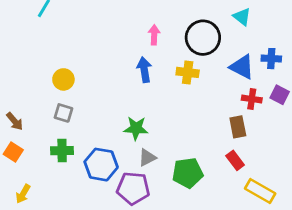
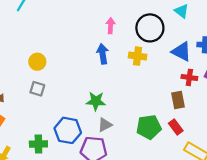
green cross: (62, 151) -> (38, 144), moved
green pentagon: (188, 173) -> (149, 127), moved

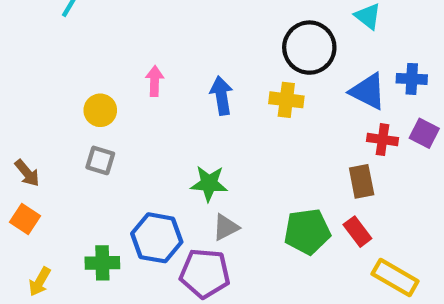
pink arrow: (111, 26) -> (155, 81), moved

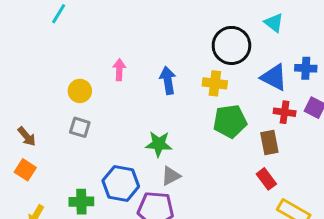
green pentagon: (307, 232) -> (230, 121), moved

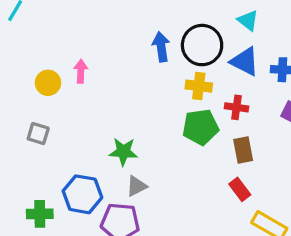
blue triangle: (274, 77) -> (245, 61), moved
blue arrow: (168, 80) -> (161, 47), moved
yellow cross: (215, 83) -> (199, 86), moved
yellow circle: (80, 91) -> (48, 83), moved
red cross: (285, 112) -> (237, 107), moved

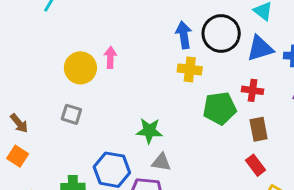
blue triangle: (245, 61) -> (260, 48), turned -44
yellow circle: (48, 83) -> (80, 68), size x1.4
yellow cross: (199, 86) -> (190, 69), moved
gray triangle: (136, 186) -> (161, 162), turned 36

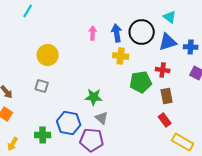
pink arrow: (110, 57) -> (93, 33), moved
gray triangle: (161, 162) -> (102, 118), turned 32

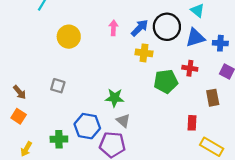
blue arrow: (117, 33) -> (140, 28), turned 54
yellow circle: (48, 55) -> (69, 37), moved
brown rectangle: (167, 96) -> (213, 98), moved
red rectangle: (165, 120) -> (192, 123), turned 40

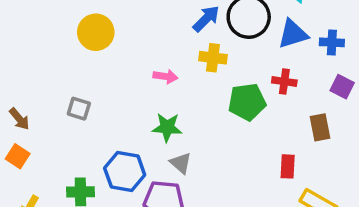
pink arrow: (113, 28) -> (165, 76), moved, turned 96

